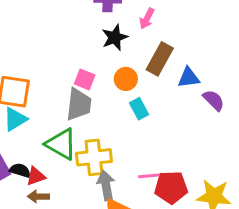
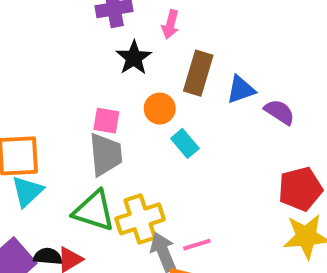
pink line: (149, 176) -> (197, 245), moved
red pentagon: (171, 187) -> (300, 189), moved

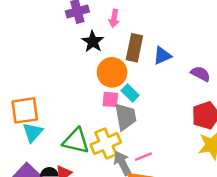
orange circle: (160, 109) -> (112, 72), size x1.5
purple semicircle: (279, 112) -> (201, 74), moved
pink square: (106, 121) -> (110, 99), moved
gray trapezoid: (106, 154) -> (125, 117), moved

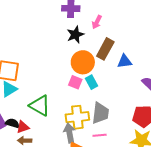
gray trapezoid: (125, 117) -> (100, 113), moved
yellow cross: (106, 144) -> (77, 117), moved
pink line: (143, 157) -> (100, 135), moved

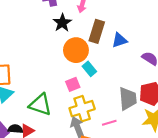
pink square: (75, 82) -> (73, 84), moved, turned -32
gray trapezoid: (100, 113) -> (128, 99), moved

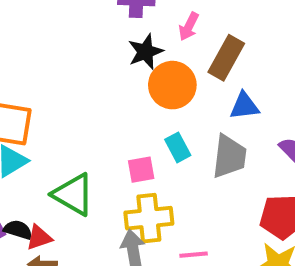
brown rectangle: (97, 31) -> (226, 58), moved
orange circle: (76, 50) -> (172, 85), moved
gray trapezoid: (128, 99) -> (229, 157), moved

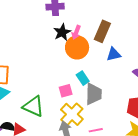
pink arrow: (189, 27) -> (76, 32), moved
gray trapezoid: (229, 157) -> (94, 94), moved
yellow cross: (149, 218) -> (72, 114), turned -35

